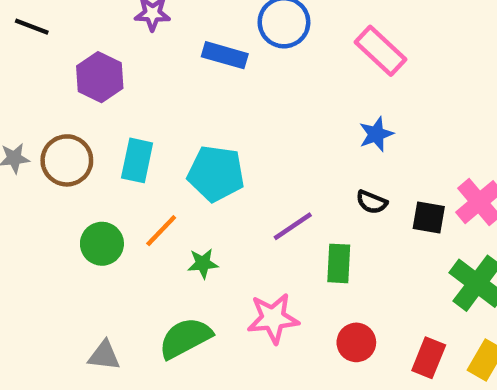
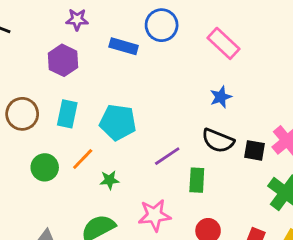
purple hexagon: (100, 77) -> (63, 60), moved
black semicircle: (372, 202) -> (218, 141), size x1.6

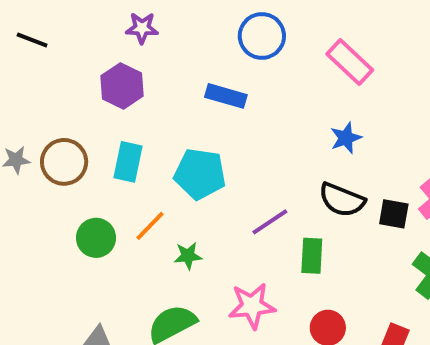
blue rectangle: (124, 46) -> (226, 96), moved

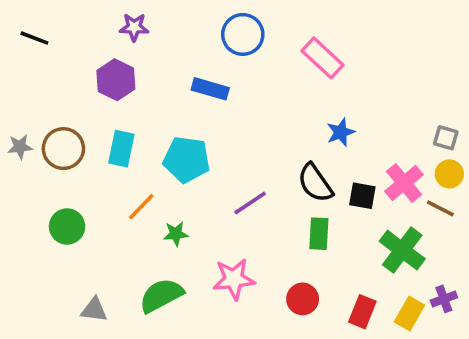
blue star: (346, 138) -> (341, 132), moved
black semicircle: (342, 200) -> (315, 183), turned 33
green circle: (96, 238) -> (67, 226), moved
green rectangle: (312, 256) -> (319, 234), moved

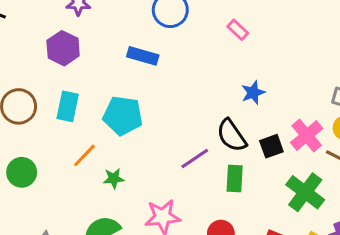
pink rectangle: (322, 58) -> (238, 30), size x0.6
black square: (362, 196) -> (271, 146), turned -30
purple line: (250, 203) -> (195, 159), moved

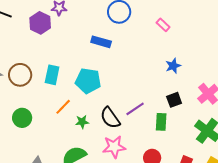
purple hexagon: (63, 48) -> (40, 23), moved
black semicircle: (232, 136) -> (110, 118), moved
black square: (271, 146) -> (174, 100), moved

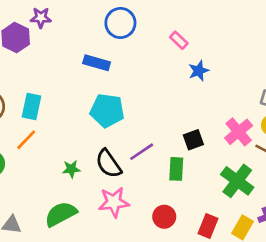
blue star: (173, 66) -> (199, 71), moved
cyan pentagon: (88, 81) -> (107, 111), moved
orange line: (63, 107) -> (26, 140), moved

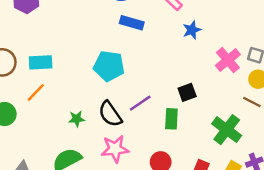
blue rectangle: (97, 63) -> (132, 23), moved
cyan rectangle: (32, 107) -> (41, 62), turned 75
pink cross: (239, 132) -> (228, 60), moved

